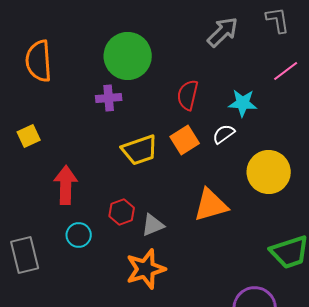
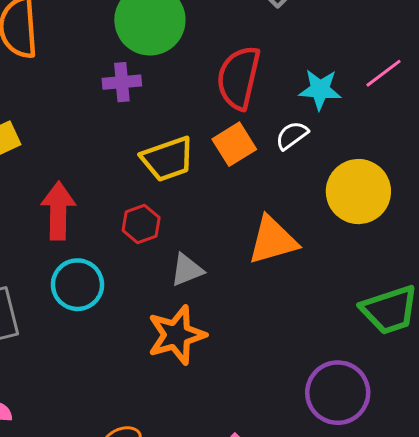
pink line: (286, 71) -> (384, 73), moved
red semicircle: (188, 95) -> (239, 78), size x1.4
red hexagon: (122, 212) -> (141, 224), moved
cyan circle: (79, 235) -> (77, 285), size x1.4

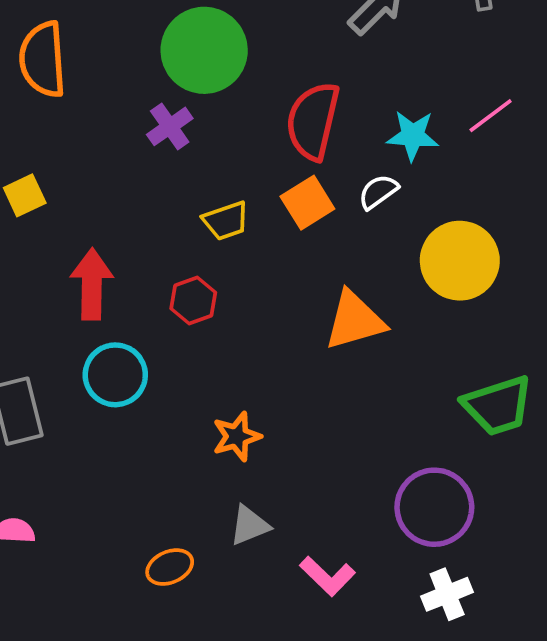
purple cross: (122, 82) -> (170, 126), turned -30
yellow trapezoid: (168, 159) -> (226, 221), size x0.7
gray triangle: (187, 270) -> (249, 525), moved
orange star: (177, 335) -> (237, 436), size x0.7

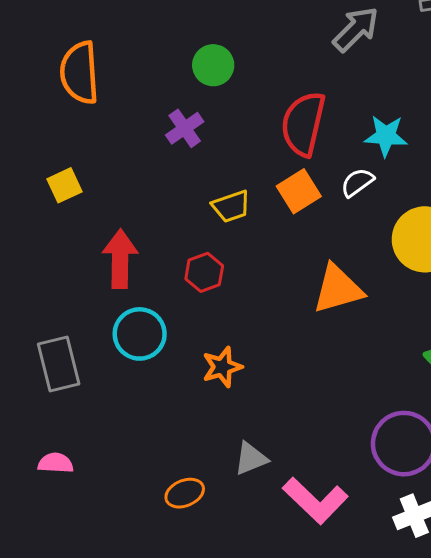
green circle: (204, 50) -> (213, 65), size x0.6
orange star: (237, 436) -> (222, 367), moved
pink L-shape: (327, 576) -> (315, 501), size x1.4

